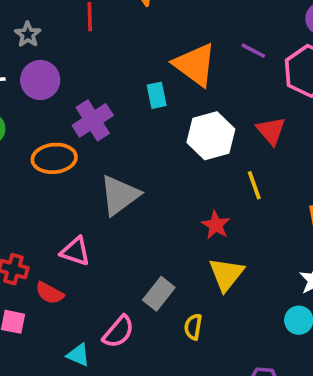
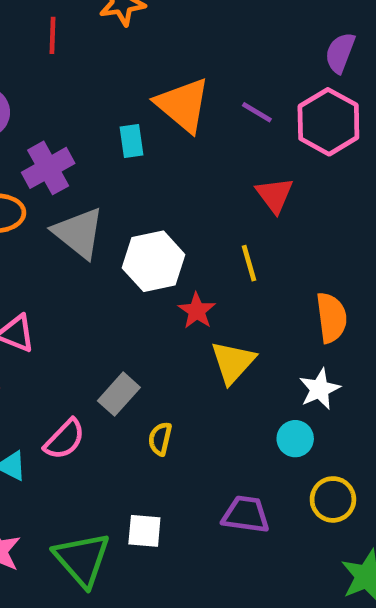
purple line: (253, 51) -> (257, 112), moved
white hexagon: (211, 136) -> (154, 261), moved
gray triangle: (119, 195) -> (79, 233), moved, turned -48
yellow triangle: (226, 274) -> (233, 362), moved

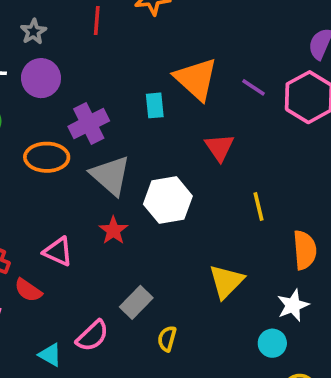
red triangle: (275, 195) -> (219, 147), moved
yellow line: (249, 263) -> (258, 207), moved
red star: (197, 311) -> (113, 230), moved

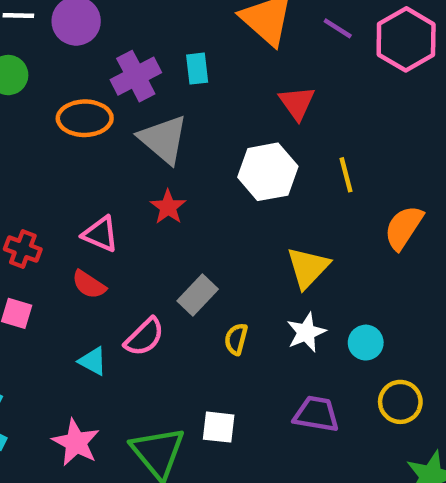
cyan rectangle: (155, 105) -> (197, 69), moved
white hexagon: (168, 200) -> (268, 172), moved
orange semicircle: (305, 250) -> (404, 227), turned -141
red semicircle: (28, 290) -> (89, 285), moved
white star: (293, 305) -> (306, 332), moved

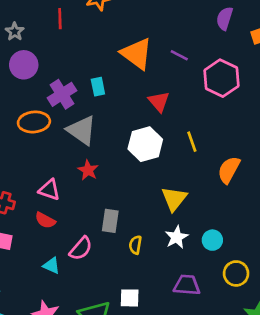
pink hexagon: (406, 39) -> (221, 78), moved
gray rectangle: (198, 295) -> (110, 221), turned -30

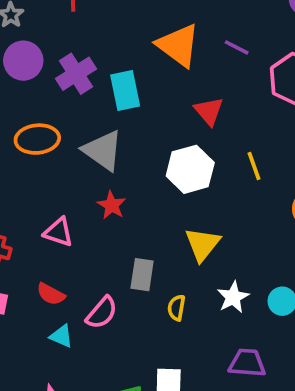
cyan rectangle: (98, 87) -> (125, 90), size x1.5
purple cross: (62, 94) -> (76, 74), moved
yellow triangle: (174, 199) -> (202, 244), moved
red semicircle: (45, 220) -> (51, 294), moved

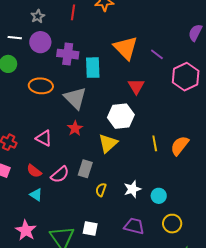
purple cross: (76, 74) -> (68, 54), turned 30
yellow line: (254, 166) -> (155, 143), moved
yellow triangle: (202, 244) -> (108, 143), moved
pink semicircle: (102, 313) -> (60, 174), moved

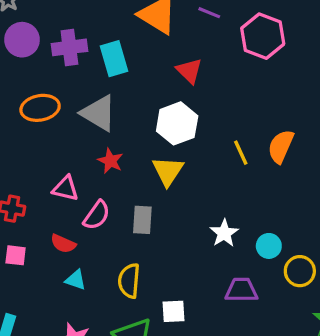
pink semicircle: (60, 174) -> (97, 215), moved
yellow semicircle: (101, 190) -> (129, 281), moved, size x1.5
cyan circle: (159, 196) -> (269, 246), moved

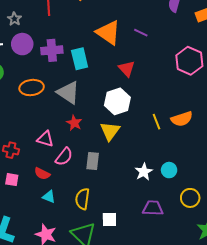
pink hexagon: (263, 36) -> (189, 61), moved
orange semicircle: (281, 146) -> (182, 119), turned -135
cyan circle: (269, 246) -> (169, 170), moved

